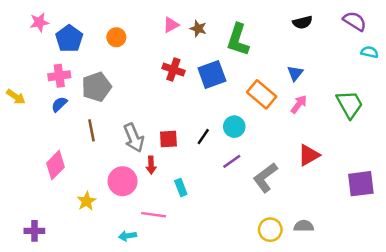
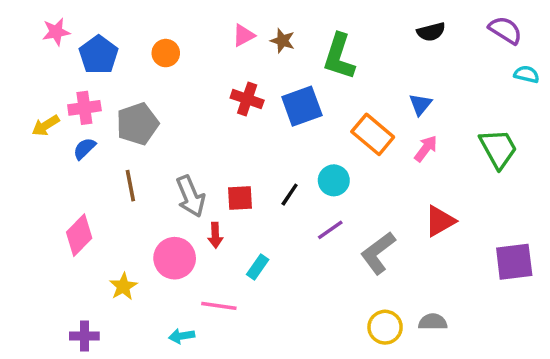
yellow arrow: (16, 97) -> (46, 126), moved, turned 114
cyan rectangle: (181, 187) -> (258, 267), turned 56
purple cross: (34, 231) -> (84, 336), moved

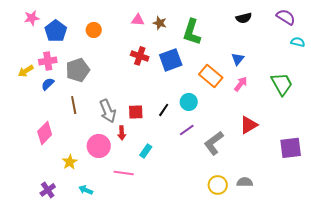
pink triangle: (244, 35) -> (138, 20), turned 32
purple cross: (84, 336) -> (48, 190), turned -35
cyan arrow: (182, 336) -> (86, 190), moved, turned 32

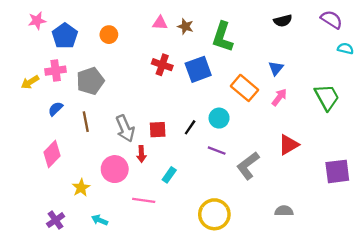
blue semicircle: (48, 84) -> (56, 109), moved
purple line: (187, 130) -> (217, 151), turned 56
yellow circle: (218, 185) -> (214, 214), moved, size x1.4

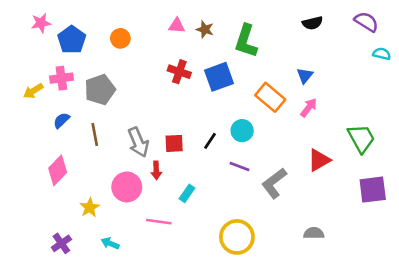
green trapezoid: (327, 97) -> (361, 138), moved

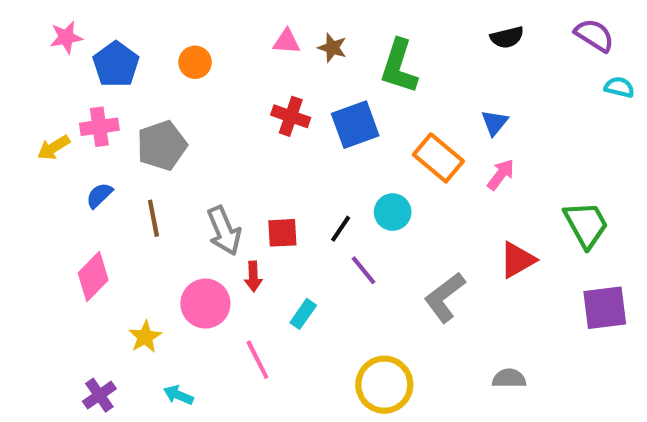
purple line: (240, 166) -> (363, 270), moved, turned 30
pink line: (159, 222) -> (257, 360), turned 55

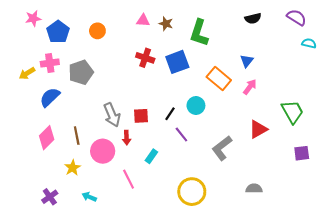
blue semicircle: (99, 195) -> (50, 97), size x1.5
brown line: (153, 218) -> (77, 136), moved
purple square: (605, 308) -> (302, 153), size x0.7

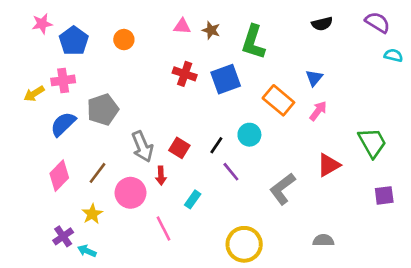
gray pentagon: (81, 72) -> (103, 110), moved
red square: (141, 116) -> (179, 148), turned 35
brown line: (77, 136) -> (97, 173), turned 48
purple cross: (50, 197) -> (63, 236), moved
cyan arrow: (89, 197) -> (87, 251), moved

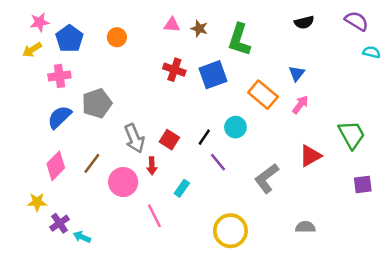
yellow arrow: (34, 94) -> (32, 50), moved
yellow star: (92, 214) -> (37, 202), moved, turned 30

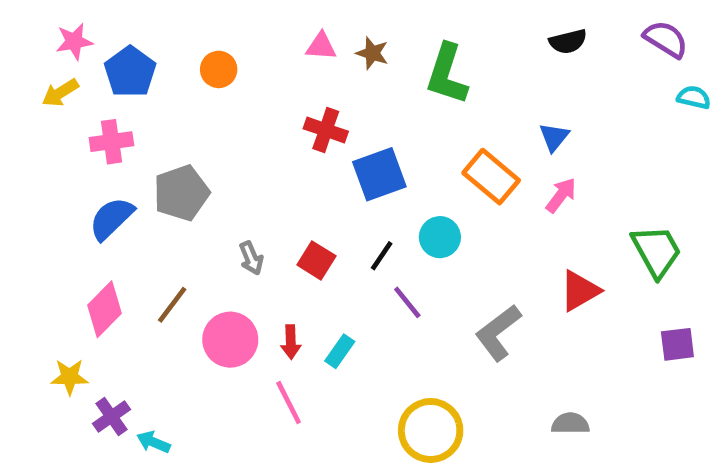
blue square: (213, 75) -> (379, 174), moved
gray arrow: (134, 138) -> (251, 258), size x0.6
red arrow: (152, 166) -> (291, 342), moved

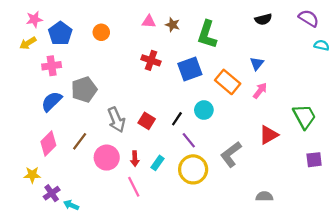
blue square: (379, 174) -> (190, 69), moved
gray arrow: (251, 258) -> (116, 120), size x1.6
yellow circle: (431, 430) -> (193, 169), moved

